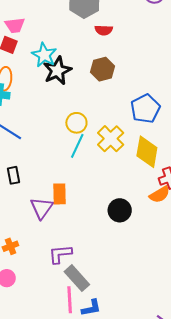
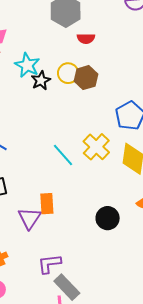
black star: (57, 71) -> (41, 80), size x0.7
yellow circle: (76, 123) -> (68, 73), moved
cyan line: (77, 146) -> (63, 155), turned -65

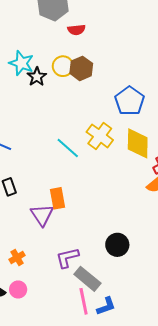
black circle: (108, 218) -> (117, 245), moved

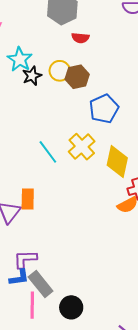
blue pentagon: (130, 101) -> (104, 109), moved
black circle: (117, 245) -> (71, 307), moved
blue L-shape: (106, 306) -> (19, 278), moved

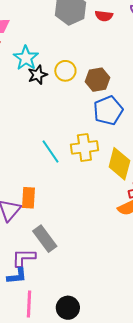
red semicircle: (80, 38) -> (104, 16), moved
brown hexagon: (77, 77) -> (97, 80), moved
yellow cross: (82, 147) -> (84, 147), turned 32
gray rectangle: (41, 284) -> (45, 239), moved

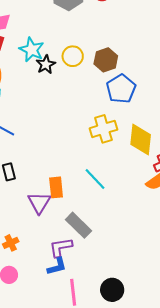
cyan line: (50, 152) -> (95, 179), moved

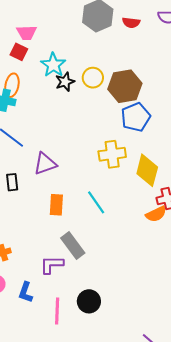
brown hexagon: (106, 60) -> (125, 86), size x1.4
purple triangle: (39, 203) -> (45, 164), moved, turned 30
blue L-shape: (57, 266) -> (26, 292), moved, turned 115
black circle: (112, 290) -> (89, 301), moved

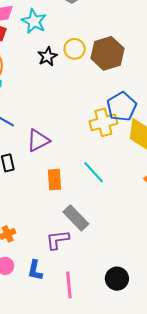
cyan star: (53, 65) -> (34, 21), moved
blue pentagon: (136, 117) -> (122, 107), moved
black circle: (89, 301) -> (117, 279), moved

